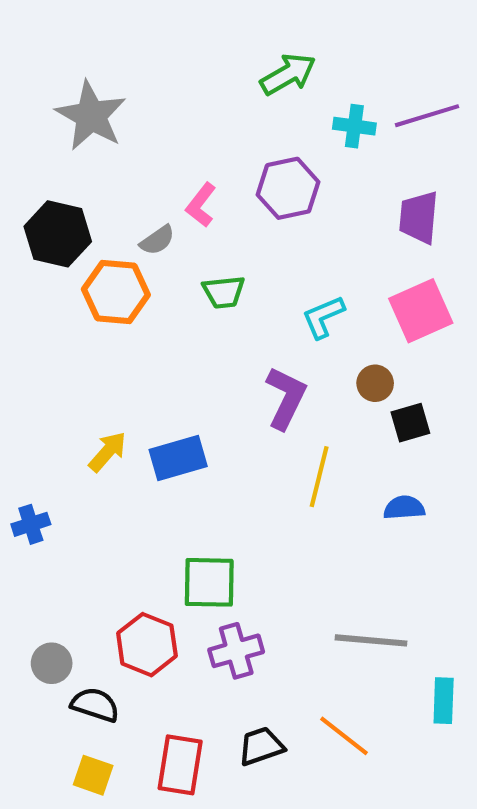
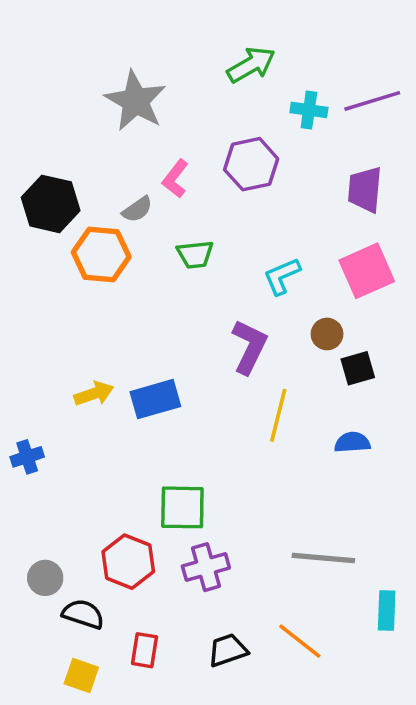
gray star: (91, 116) -> (135, 101), moved
yellow arrow: (108, 452) -> (94, 394), turned 30
red rectangle: (180, 765) -> (145, 650), moved, size x0.7

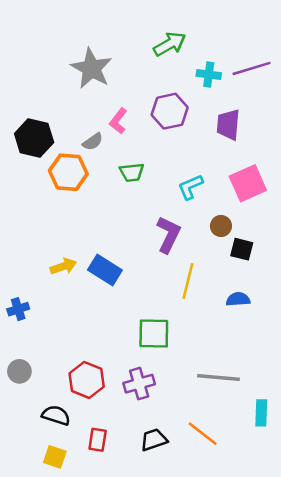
purple trapezoid: (365, 189) -> (228, 125), moved
black square: (358, 368) -> (242, 249), turned 30
blue rectangle: (155, 399) -> (105, 270), turned 48
green square: (182, 507) -> (154, 333), moved
gray circle: (45, 578) -> (19, 371), moved

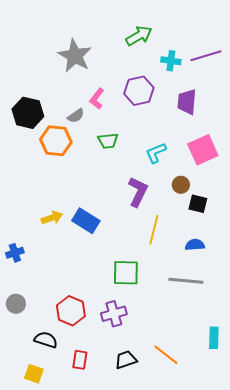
gray line: (219, 377) -> (186, 281), moved
yellow square: (55, 457) -> (34, 374), moved

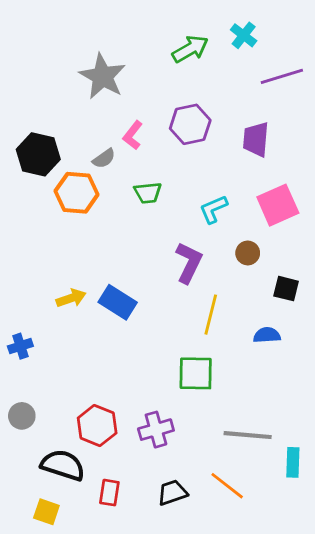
cyan cross: (171, 61) -> (244, 35), moved, turned 30
black square: (198, 204) -> (286, 289), moved
green square: (126, 273) -> (196, 373), moved
gray line: (186, 281) -> (248, 435), moved
black semicircle: (46, 340) -> (63, 465), size x1.4

